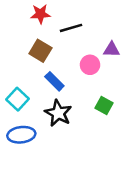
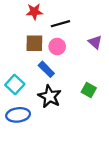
purple triangle: (112, 50) -> (95, 42), turned 40
brown square: (40, 51) -> (34, 43), turned -30
pink circle: (90, 65) -> (57, 46), moved

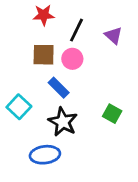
black line: (60, 24) -> (76, 30), turned -48
purple triangle: (95, 42) -> (113, 36), moved
blue ellipse: (18, 115) -> (45, 155), moved

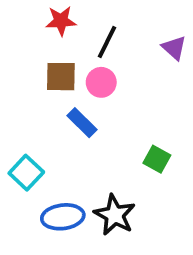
purple triangle: (113, 36) -> (174, 48), moved
cyan square: (19, 107) -> (26, 173), moved
black star: (63, 122) -> (115, 215), moved

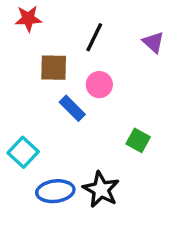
red star: (61, 21) -> (28, 19), moved
pink circle: (101, 82) -> (99, 85), moved

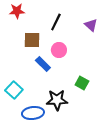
black star: (101, 189) -> (57, 100), moved, turned -30

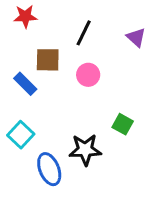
blue rectangle: (43, 64) -> (25, 84), moved
blue ellipse: (33, 113) -> (49, 169), turned 75

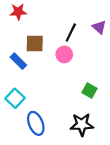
black line: (84, 33) -> (71, 33), moved
black star: (85, 150) -> (82, 124), moved

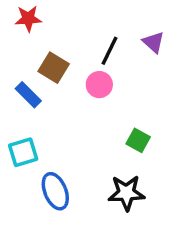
brown square: (35, 43) -> (54, 68), turned 30
cyan square: (15, 98) -> (23, 152), turned 30

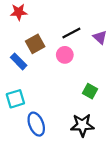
purple triangle: (153, 42) -> (100, 37), moved
black line: (109, 51) -> (71, 33), turned 36
brown square: (54, 68) -> (35, 44), turned 30

